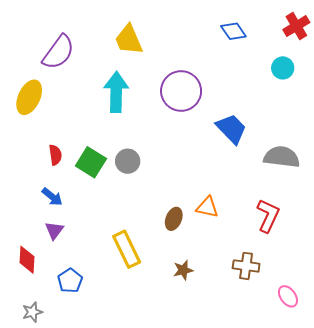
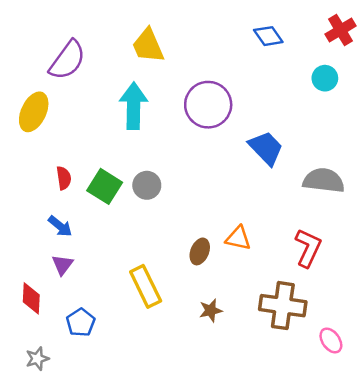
brown cross: (246, 266) -> (283, 306), size x1.5

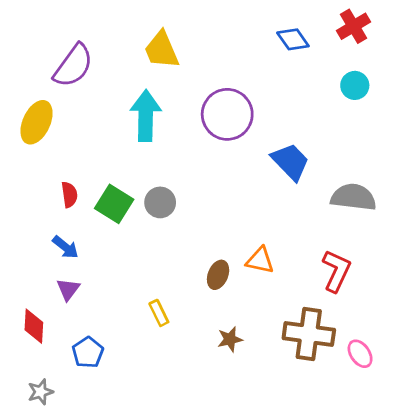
red cross: (341, 30) -> (353, 26), moved
yellow rectangle: (146, 286) -> (159, 313), size x0.6
pink ellipse: (331, 341) -> (360, 354), moved

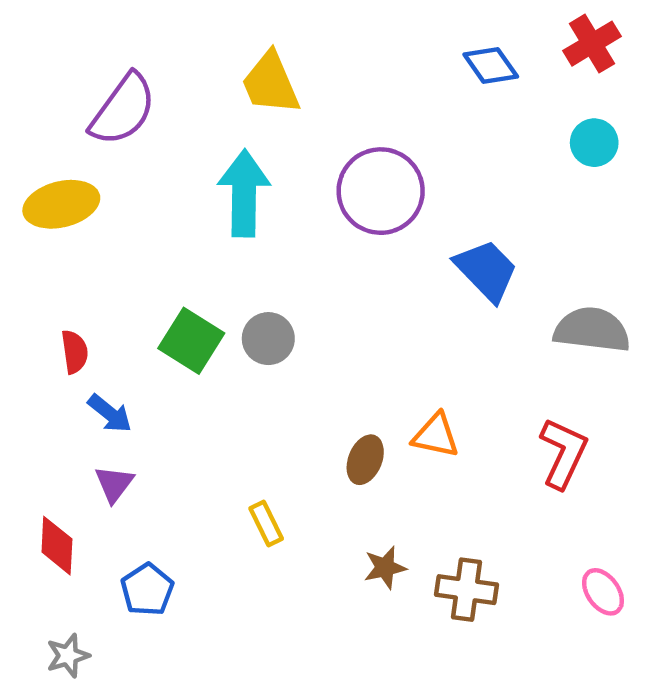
yellow ellipse: (37, 122) -> (61, 204), turned 51
red semicircle: (69, 195) -> (75, 352), moved
brown cross: (309, 334) -> (466, 590), moved, size x0.7

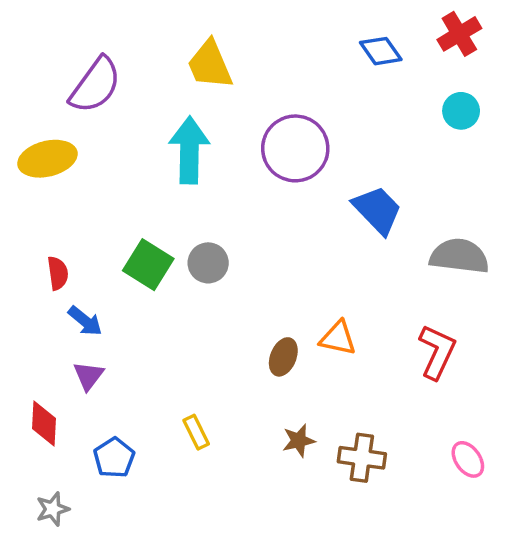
yellow rectangle: (266, 524) -> (196, 432), moved

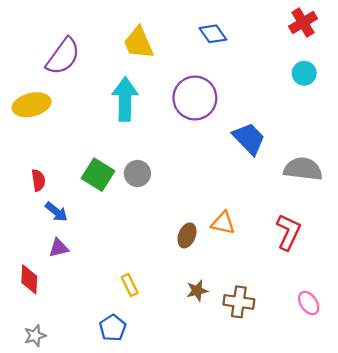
blue diamond: (381, 51) -> (213, 34), moved
purple triangle: (88, 376) -> (59, 248), turned 40
blue pentagon: (114, 458) -> (113, 328), moved

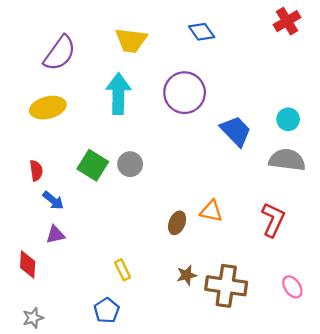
yellow trapezoid: (139, 43) -> (131, 40), turned -60
cyan circle: (304, 73) -> (288, 119), moved
yellow ellipse: (32, 105) -> (48, 108), moved
brown cross: (239, 302) -> (226, 286), size x1.4

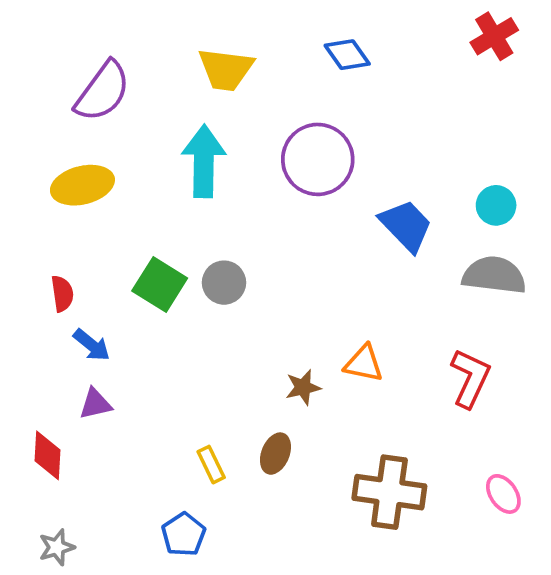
brown ellipse: (177, 223) -> (275, 454), moved
brown star: (187, 275) -> (303, 387), moved

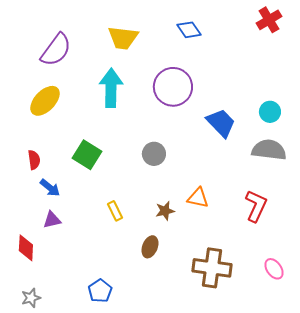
yellow ellipse: (82, 185) -> (45, 101), turned -32
gray circle: (224, 283) -> (154, 154), moved
yellow rectangle: (211, 465) -> (115, 211), moved

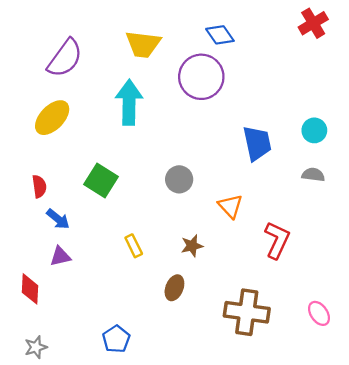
purple circle: (173, 87) -> (201, 77), moved
blue trapezoid: (221, 123) -> (257, 143), turned 32
gray semicircle: (269, 150) -> (313, 175), size x0.6
orange triangle: (198, 198) -> (230, 206), moved, turned 35
red L-shape: (256, 206) -> (277, 240), moved

